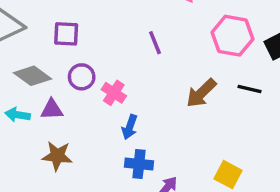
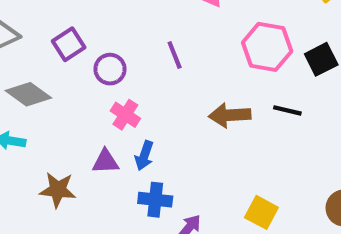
purple square: (66, 34) -> (69, 44), turned -36
purple circle: (82, 77) -> (110, 69), moved
brown arrow: (201, 93) -> (230, 115), turned 40
purple triangle: (52, 109) -> (106, 162), moved

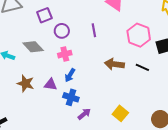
gray diamond: (28, 94) -> (33, 47), moved
pink cross: (125, 115) -> (65, 54), turned 32
purple triangle: (106, 162) -> (51, 84), moved

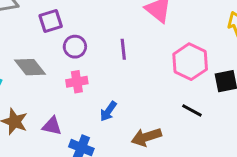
brown arrow: (114, 64) -> (146, 137), moved, turned -30
blue arrow: (70, 75) -> (108, 111), moved

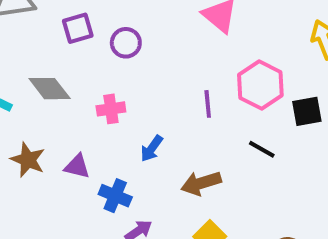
purple circle: (75, 47) -> (126, 43), moved
purple line: (123, 49) -> (208, 104), moved

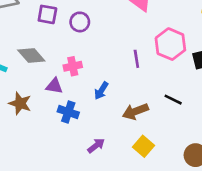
purple square: (78, 28) -> (47, 14), turned 30
black line: (262, 149) -> (173, 100), moved
purple triangle: (77, 166) -> (54, 86), moved
blue cross: (115, 196) -> (68, 112), moved

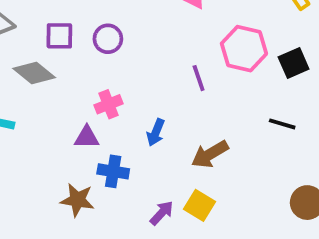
gray diamond: (31, 55) -> (34, 73), moved
black line: (173, 100) -> (282, 124), moved
brown star: (20, 103) -> (77, 200), moved
yellow square: (144, 146) -> (199, 205), moved

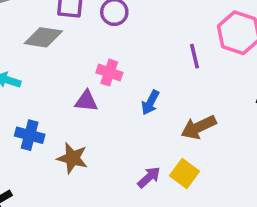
gray diamond: (34, 73) -> (43, 37), turned -36
pink cross: (109, 104) -> (109, 73), turned 35
blue cross: (113, 171) -> (30, 135), moved

